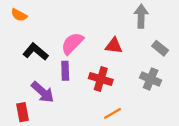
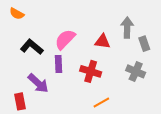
gray arrow: (141, 16) -> (127, 28), moved
gray rectangle: (160, 48) -> (144, 44), turned 32

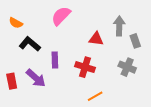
orange semicircle: (17, 14) -> (16, 23), moved
pink semicircle: (65, 39) -> (61, 16), moved
red rectangle: (20, 101) -> (12, 81), moved

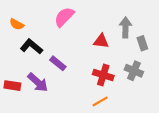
purple rectangle: (55, 60) -> (58, 63), turned -49
red cross: (85, 67) -> (103, 75), moved
red rectangle: (12, 81) -> (12, 86), turned -70

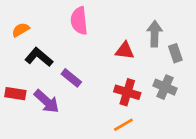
pink semicircle: (64, 17) -> (79, 21), turned -50
orange semicircle: (17, 24) -> (21, 30), turned 120
red rectangle: (12, 86) -> (15, 94), moved

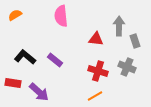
orange semicircle: (21, 30) -> (15, 15), moved
black L-shape: (39, 57) -> (25, 57), moved
red rectangle: (15, 94) -> (13, 83), moved
purple arrow: (47, 101) -> (39, 92), moved

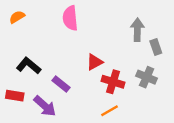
red triangle: (96, 39) -> (95, 62), moved, turned -35
purple rectangle: (55, 60) -> (61, 84), moved

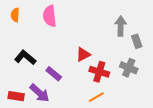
orange semicircle: (17, 17) -> (15, 15), turned -56
pink semicircle: (70, 18) -> (50, 16), moved
red rectangle: (15, 96) -> (16, 96), moved

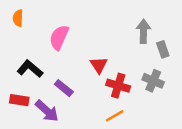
pink semicircle: (50, 16) -> (59, 37), moved, turned 30
red triangle: (83, 55) -> (99, 65), turned -35
red rectangle: (16, 96) -> (19, 100), moved

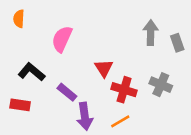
gray rectangle: (163, 49) -> (177, 43), moved
purple arrow: (47, 111) -> (85, 116), moved, turned 40

